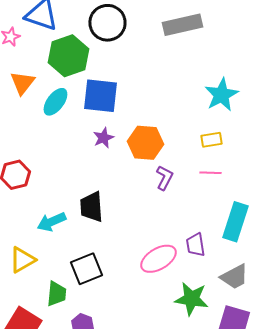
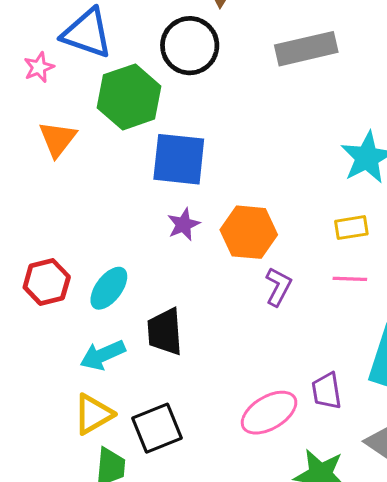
cyan ellipse: (55, 102) -> (109, 288), moved
yellow triangle: (22, 260) -> (93, 414), moved

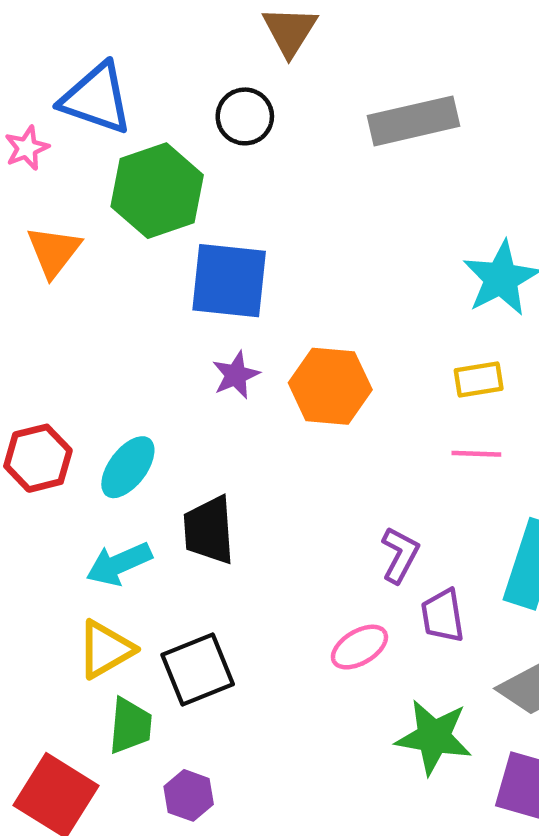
black circle: (190, 46) -> (245, 116), size x0.7
purple L-shape: (278, 287) -> (400, 555), moved
pink ellipse: (269, 413) -> (359, 647), size x0.7

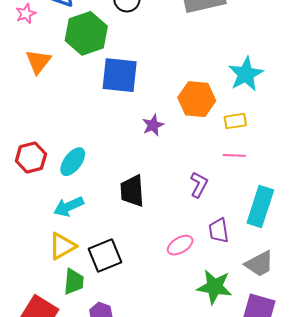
purple star: (236, 375) -> (153, 125), moved
orange hexagon: (330, 386) -> (197, 99), moved
black trapezoid: (209, 530) -> (132, 191), moved
purple L-shape: (400, 555) -> (199, 185), moved

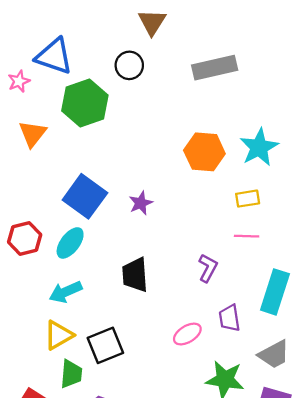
blue square: (120, 75) -> (85, 196), moved, turned 30
orange hexagon: (197, 99) -> (204, 152), moved
purple star: (153, 125) -> (141, 203), moved

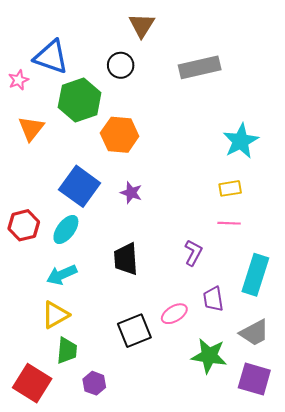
orange hexagon: (204, 152) -> (120, 135), moved
purple star: (141, 203) -> (131, 193), turned -30
black square: (105, 345) -> (134, 331), moved

